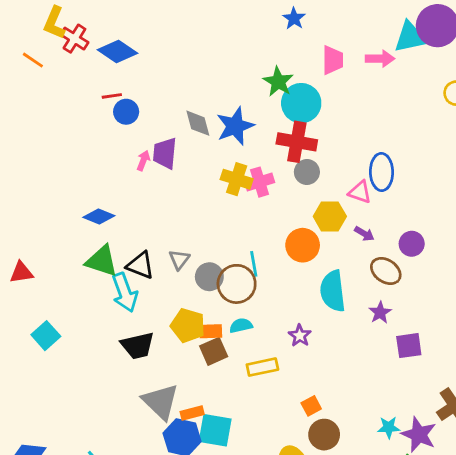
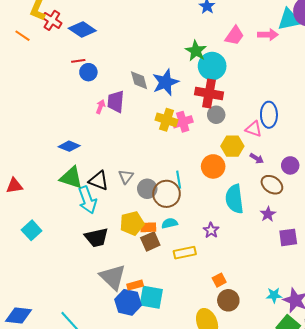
pink trapezoid: (333, 60) -> (234, 36), turned 35
yellow pentagon: (188, 326) -> (132, 223), turned -30

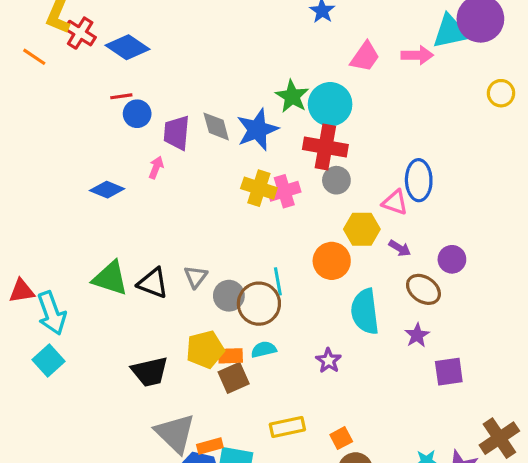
green star: (196, 51) -> (292, 96), moved
purple trapezoid: (116, 102) -> (177, 133), moved
blue diamond: (69, 146) -> (107, 190), moved
cyan arrow: (87, 200) -> (52, 313), moved
yellow rectangle: (185, 253) -> (287, 427), moved

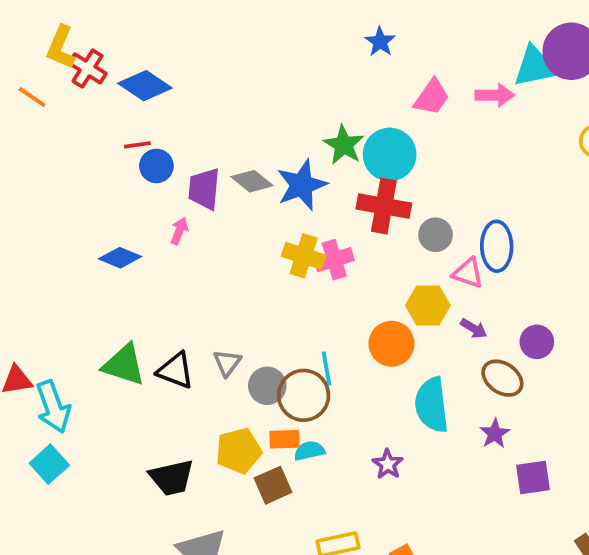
gray diamond: (216, 126) -> (252, 181), turned -36
gray circle: (336, 180) -> (436, 235), moved
orange rectangle: (230, 356) -> (284, 439), moved

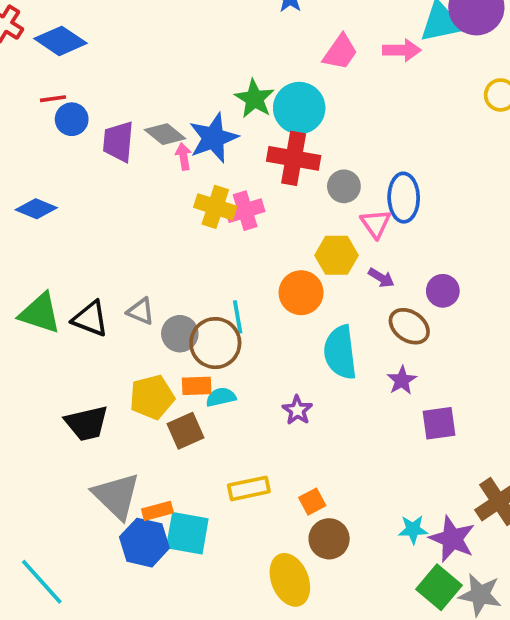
pink arrow: (179, 231) -> (184, 157), moved, turned -30
pink triangle: (468, 273) -> (376, 224), turned 36
gray triangle: (227, 363) -> (141, 311), turned -44

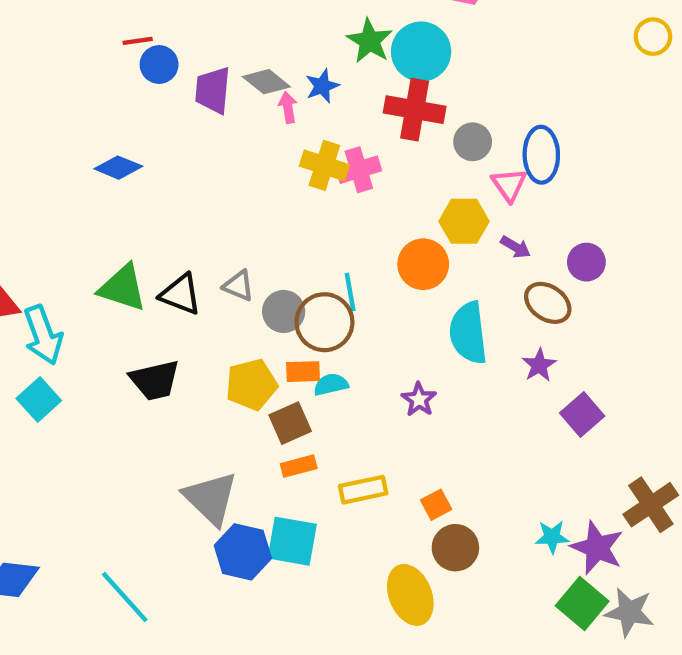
blue star: (213, 138) -> (322, 86), size x0.6
black trapezoid: (87, 423) -> (155, 380), moved
purple square: (439, 423) -> (582, 415), turned -33
orange rectangle: (157, 511) -> (299, 466), moved

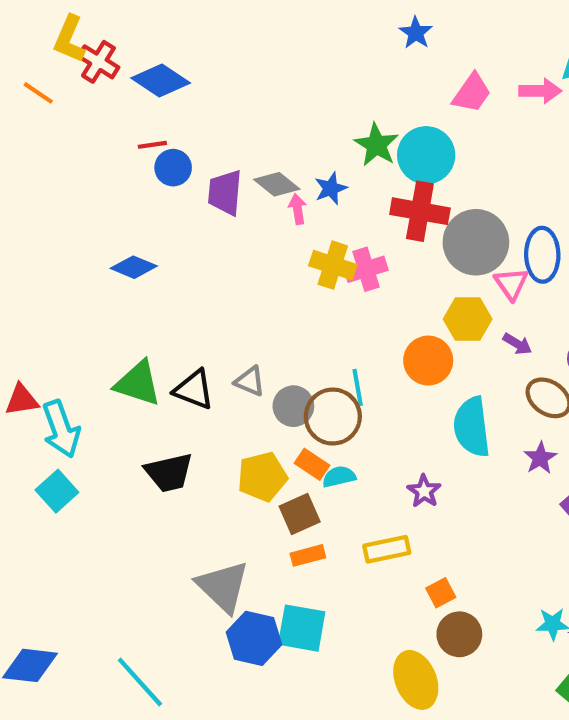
gray circle: (473, 142) -> (476, 242), size x1.8
orange rectangle: (303, 372) -> (312, 464), turned 36
yellow rectangle: (363, 490) -> (387, 549), moved

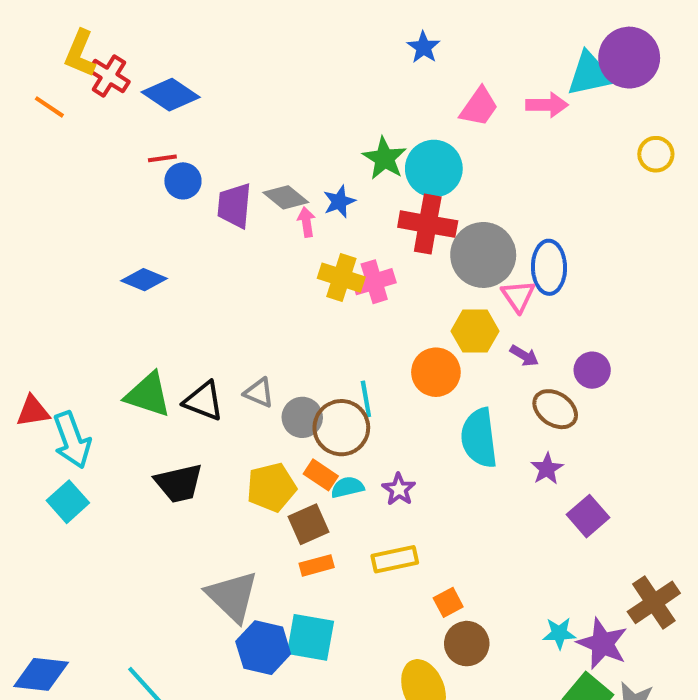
purple star: (424, 491) -> (399, 489), moved

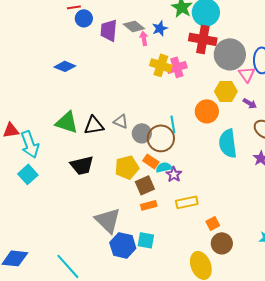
black triangle: (204, 401) -> (94, 125), turned -30
purple star: (399, 489) -> (174, 174), moved
cyan square: (310, 637) -> (146, 240), size x0.7

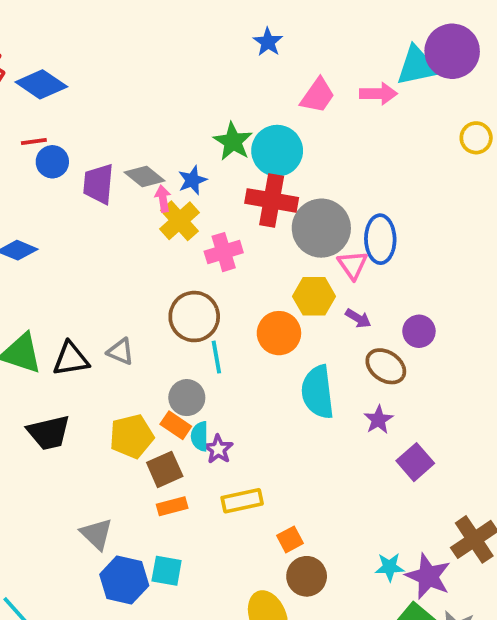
yellow cross: (161, 65) -> (179, 221), moved, turned 30
gray circle: (142, 133) -> (187, 398), moved
brown circle: (161, 138) -> (194, 317), moved
cyan semicircle: (164, 167) -> (200, 436), turned -77
gray triangle: (108, 220) -> (97, 534), size x0.7

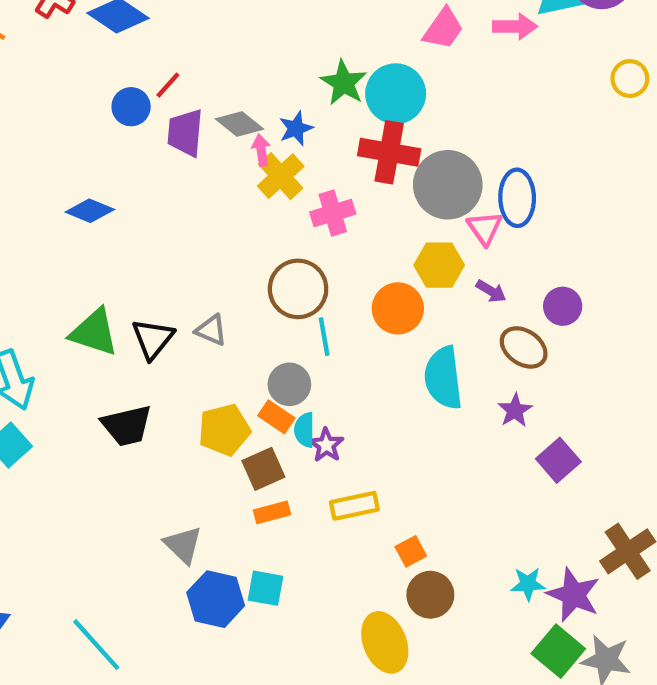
red line: (34, 142) -> (168, 85), moved, turned -40
black triangle: (71, 359) -> (153, 339), turned -42

